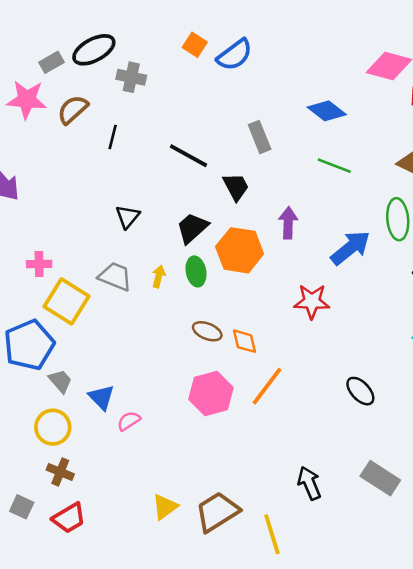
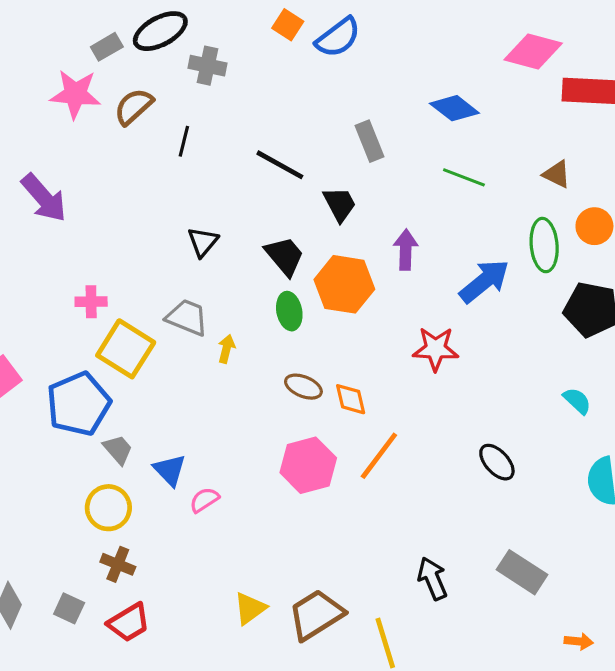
black trapezoid: (192, 228) -> (285, 256), turned 92
yellow arrow: (159, 276) -> (226, 349), moved

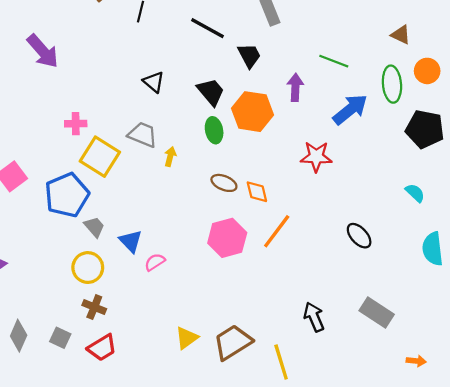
green line: (464, 177) -> (334, 61), moved
black triangle: (203, 242) -> (154, 82), turned -30

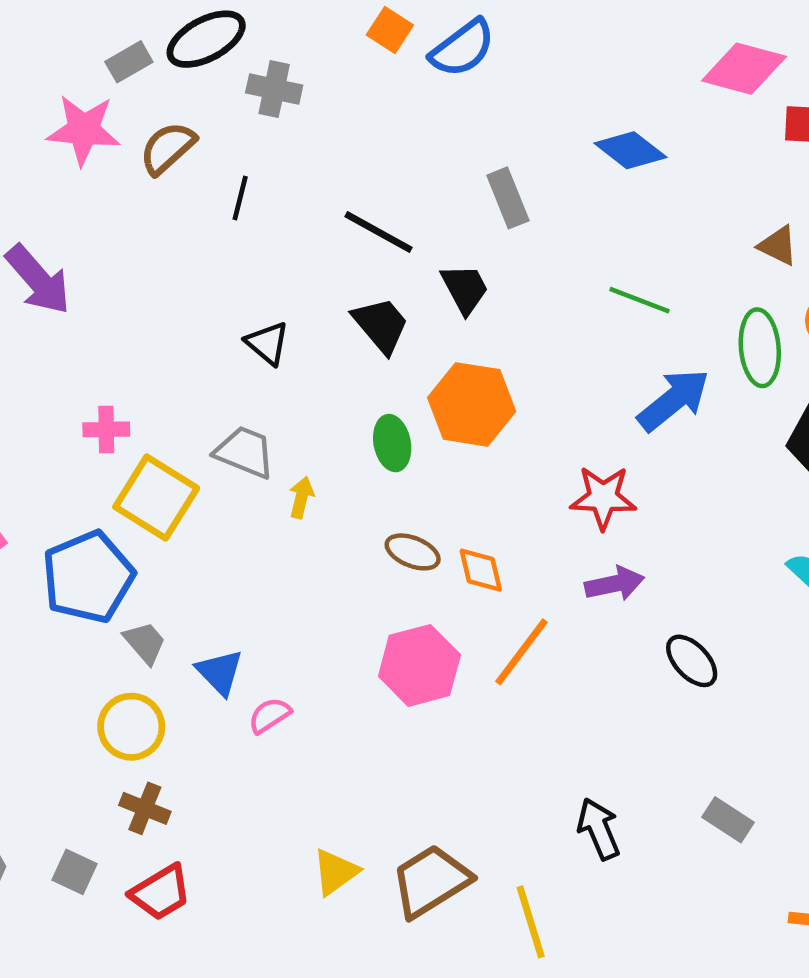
purple arrow: (295, 87) -> (615, 584), moved, turned 76
black trapezoid: (211, 92) -> (381, 325), moved
gray rectangle: (377, 313) -> (728, 820), size x0.7

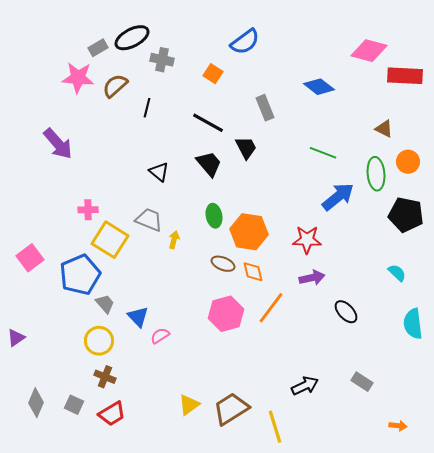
orange square: (390, 30) -> (213, 74), moved
orange hexagon: (472, 404) -> (249, 232), moved
black arrow: (599, 829) -> (305, 386), turned 88

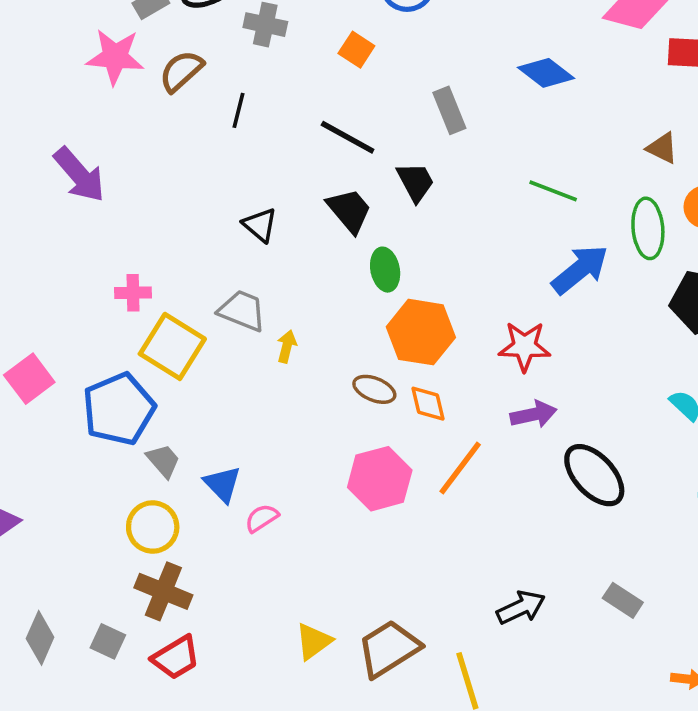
green ellipse: (214, 216) -> (385, 270), moved
black ellipse: (346, 312) -> (594, 475), size x1.5
brown cross: (105, 377) -> (163, 591), size x1.4

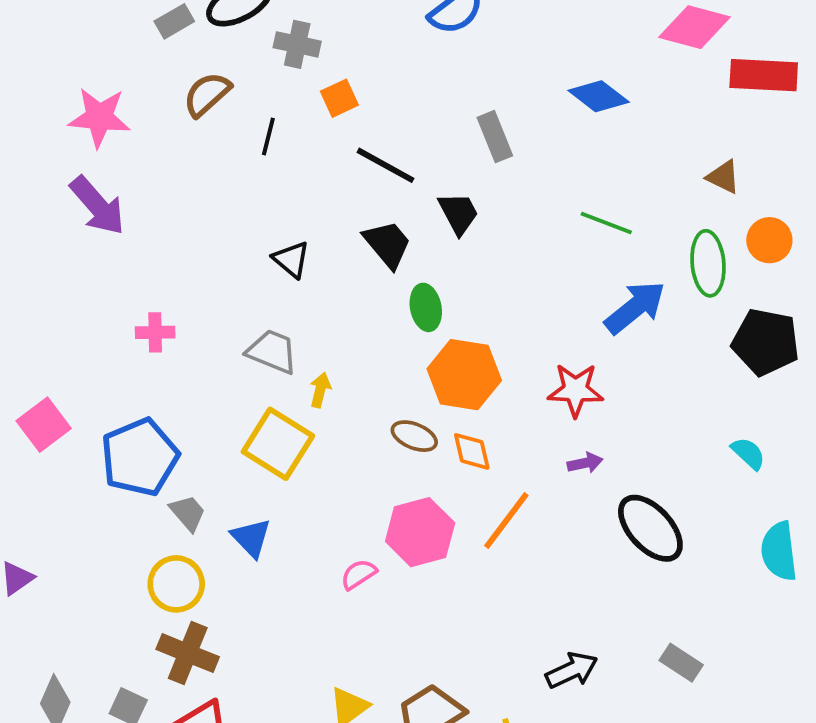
orange square: (356, 50) -> (339, 98), moved, turned 32
pink star: (115, 57) -> (99, 117), moved
yellow square: (172, 346) -> (278, 444), moved
purple arrow: (533, 414) -> (585, 463), size x0.7
pink semicircle: (262, 518) -> (359, 574), moved

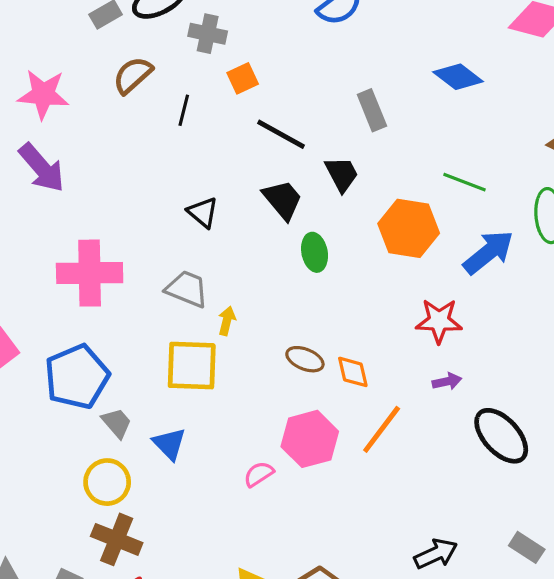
pink cross: (155, 332) -> (90, 273), size x2.0
orange hexagon: (464, 375) -> (409, 228), moved
yellow square: (278, 444) -> (192, 366), turned -30

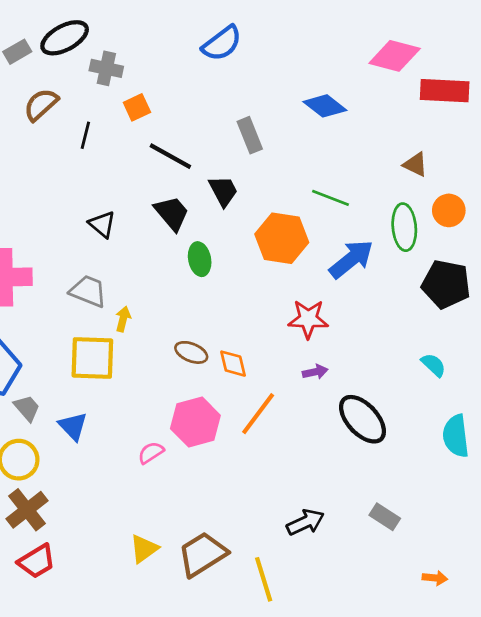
brown cross: (117, 539) -> (27, 510), turned 30

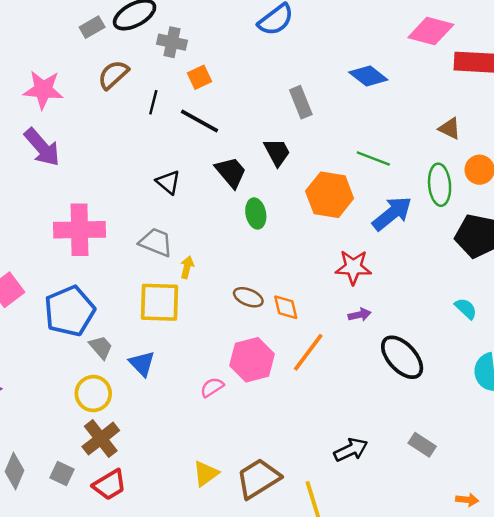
black line: (170, 156) -> (200, 121), moved

